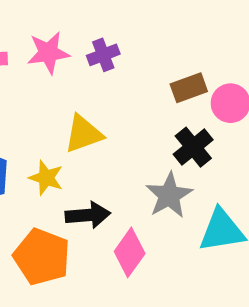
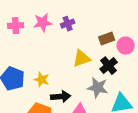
yellow triangle: (83, 134) -> (82, 59), moved
gray star: (169, 195) -> (98, 88), turned -30

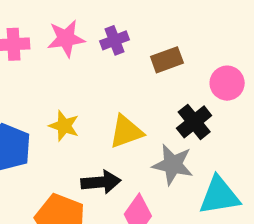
brown rectangle: (107, 39) -> (167, 60), moved
yellow triangle: (82, 59) -> (126, 132), moved
yellow star: (42, 80) -> (64, 126), moved

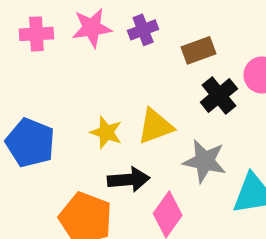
black cross: (194, 122) -> (219, 95), moved
yellow star: (64, 126) -> (106, 132), moved

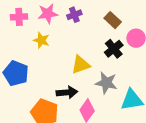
brown rectangle: (198, 50) -> (113, 20), moved, turned 63
yellow star: (106, 132) -> (41, 40), moved

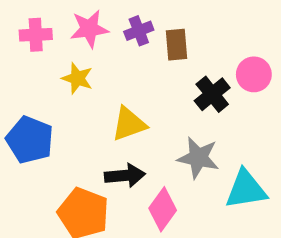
brown rectangle: (113, 20) -> (176, 45), moved, turned 42
yellow triangle: (81, 65) -> (129, 124), moved

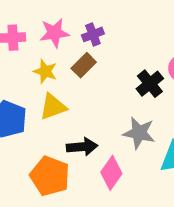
brown rectangle: (176, 45) -> (84, 65), moved, turned 50
yellow triangle: (129, 124) -> (53, 107), moved

